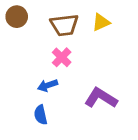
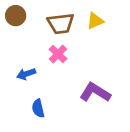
blue arrow: (48, 85) -> (26, 74), moved

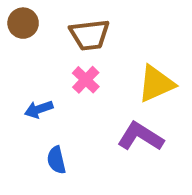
yellow triangle: (95, 21) -> (156, 84), moved, size x1.5

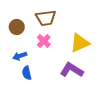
brown circle: (23, 23) -> (17, 27), moved
blue semicircle: (56, 160) -> (27, 73), moved

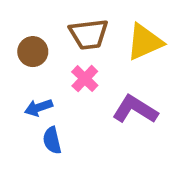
yellow triangle: (80, 43) -> (145, 42), moved
purple L-shape: (72, 70) -> (135, 109), moved

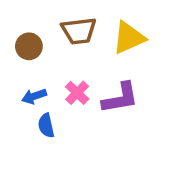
pink cross: (85, 79) -> (77, 93), moved
purple L-shape: (135, 109) -> (120, 98), turned 138

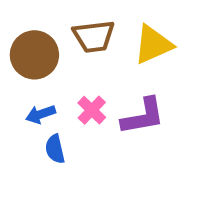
brown circle: (29, 46) -> (34, 55), size x1.5

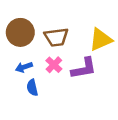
brown trapezoid: (94, 36) -> (56, 37), moved
yellow triangle: (153, 45) -> (101, 40), moved

